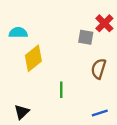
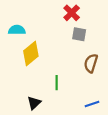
red cross: (104, 23) -> (72, 13), moved
black triangle: (22, 112) -> (34, 103), moved

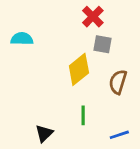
yellow diamond: (31, 54) -> (79, 69), moved
green line: (57, 83) -> (83, 115), moved

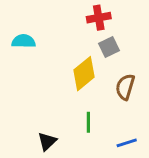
red cross: (93, 17) -> (99, 18), turned 35
gray square: (103, 44) -> (109, 47), turned -36

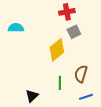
brown semicircle: (125, 87) -> (81, 74), moved

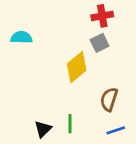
red cross: (67, 12) -> (102, 16), moved
green line: (60, 83) -> (70, 124), moved

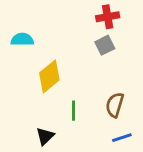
yellow diamond: (77, 67) -> (49, 76), moved
green line: (70, 124) -> (74, 111), moved

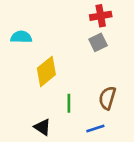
black triangle: (45, 136) -> (42, 127), turned -42
blue line: (122, 138) -> (95, 128), moved

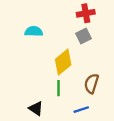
cyan semicircle: (21, 37) -> (34, 31), moved
yellow diamond: (46, 71) -> (63, 62), moved

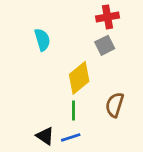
cyan semicircle: (34, 31) -> (42, 40), turned 72
blue line: (81, 110) -> (71, 137), moved

